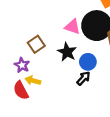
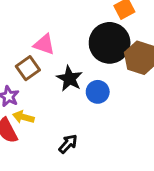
pink triangle: (73, 27) -> (44, 44), moved
black arrow: (83, 78) -> (68, 144), moved

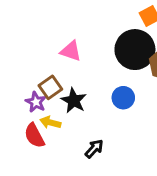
brown square: (28, 68) -> (50, 87), moved
black star: (69, 79) -> (74, 101), moved

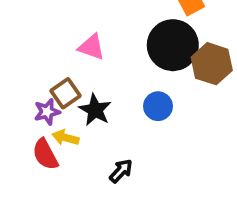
purple star: (36, 102) -> (47, 112), turned 30

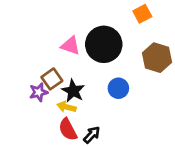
black circle: (173, 45) -> (104, 44), moved
yellow arrow: (66, 138) -> (67, 107), moved
red semicircle: (45, 154) -> (68, 129), moved

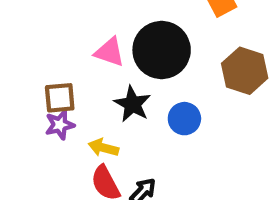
brown square: (52, 79) -> (60, 98), moved, turned 30
black star: (73, 91) -> (132, 104), moved

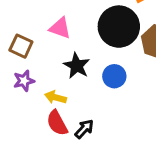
black circle: (162, 50) -> (119, 27), moved
brown square: (60, 98) -> (21, 46), moved, turned 30

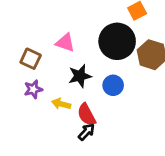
black star: (77, 66) -> (80, 76), turned 30
red semicircle: (57, 123) -> (86, 115), moved

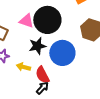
black circle: (117, 41) -> (47, 20), moved
blue circle: (113, 85) -> (62, 53), size x1.6

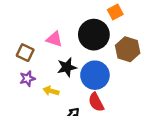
black circle: (47, 20) -> (94, 35), moved
red semicircle: (42, 75) -> (96, 102), moved

